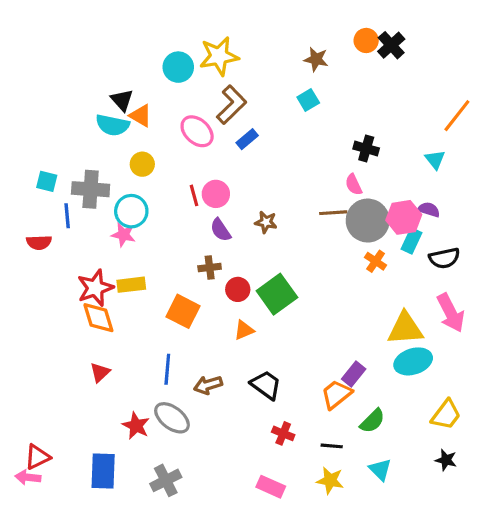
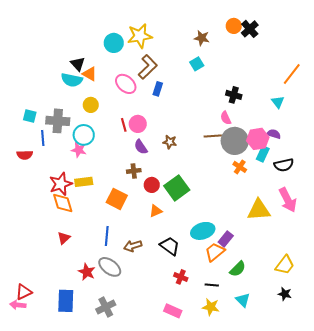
blue rectangle: (247, 139) -> (158, 89), turned -32
cyan ellipse: (413, 361) -> (203, 231), moved

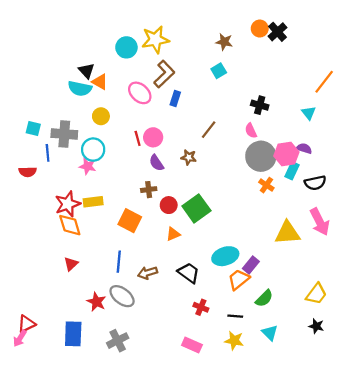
brown line: (213, 136) -> (209, 130), moved, turned -48
pink arrow: (18, 305) -> (20, 338), turned -63

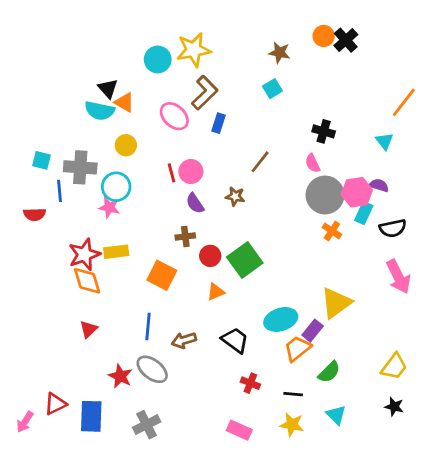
yellow triangle: (287, 233) -> (336, 303), moved, turned -32
red triangle: (27, 324) -> (55, 404), moved

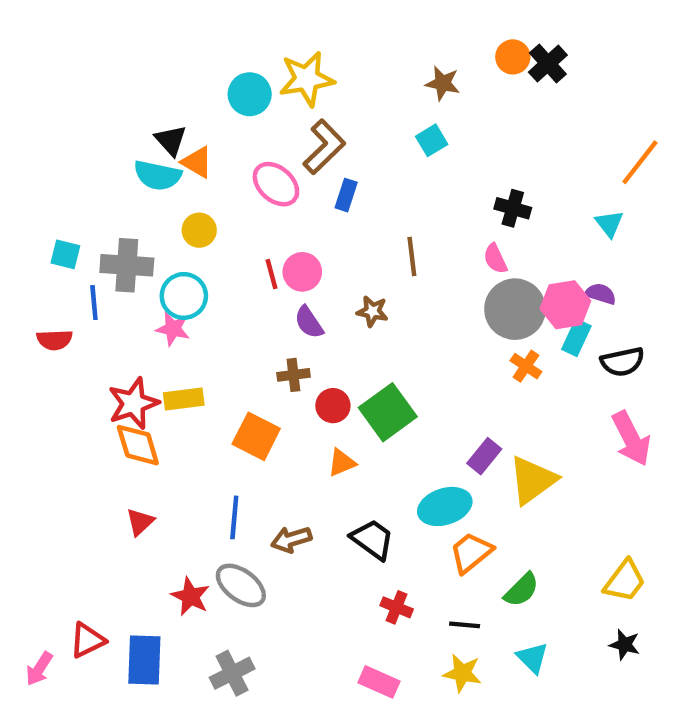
brown line: (260, 162) -> (412, 256), turned -45
purple rectangle: (313, 331) -> (484, 456), moved

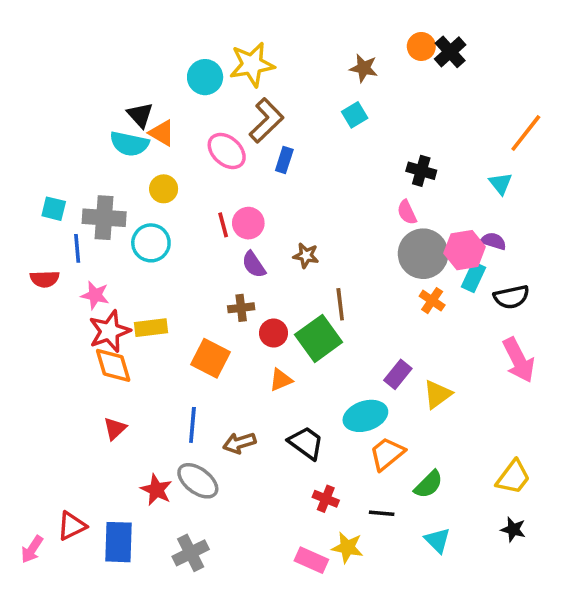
brown line: (412, 256) -> (340, 304), moved
pink star: (173, 329) -> (95, 295), moved
yellow triangle: (533, 480) -> (438, 394), size x0.7
yellow star: (462, 673) -> (347, 547), moved

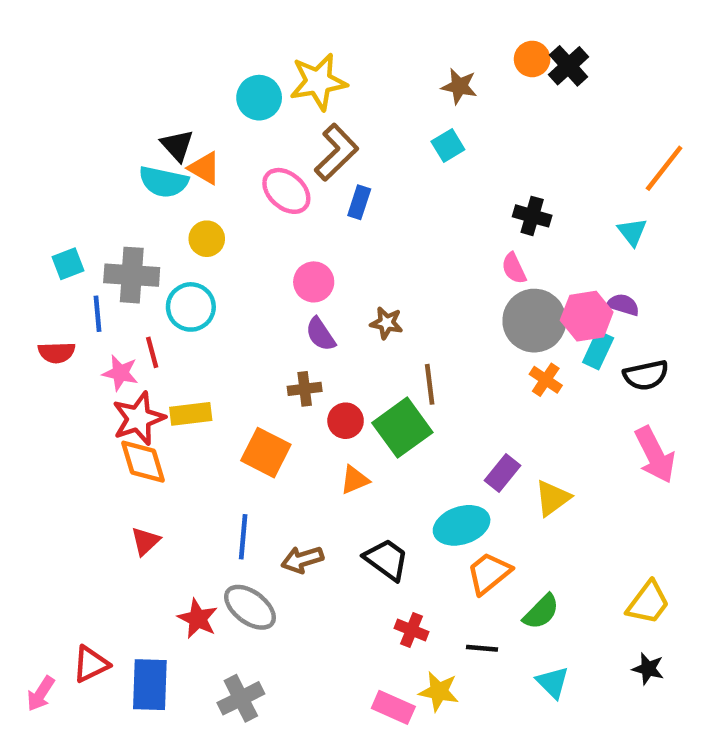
cyan square: (54, 209) -> (68, 264), turned -35
red line: (223, 225) -> (152, 352), moved

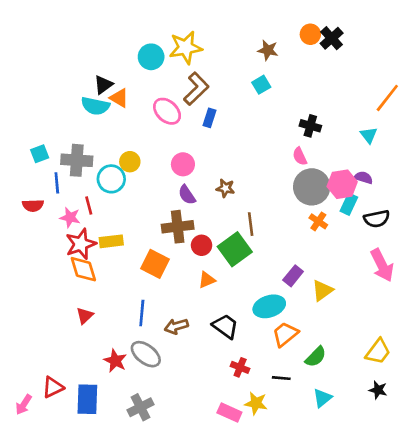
black triangle: (177, 145) -> (103, 85), turned 36
yellow circle: (207, 239) -> (130, 162), moved
brown cross: (305, 389) -> (178, 227), size x1.6
cyan triangle: (553, 682) -> (322, 398), turned 36

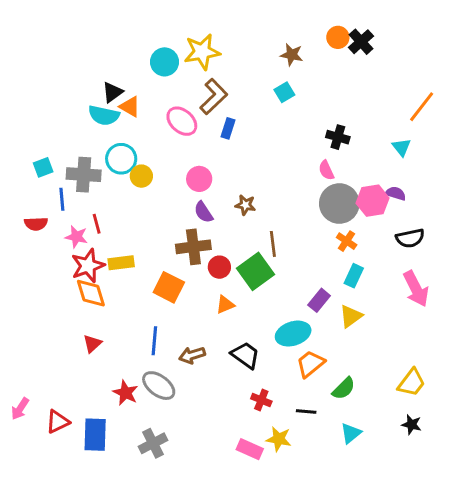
cyan circle: (111, 179) -> (121, 159), moved
cyan rectangle: (349, 204) -> (354, 276), moved
pink arrow: (24, 405) -> (20, 409), moved

